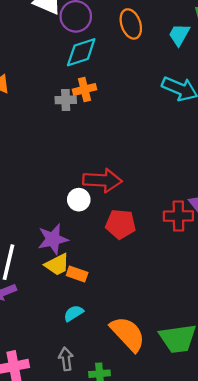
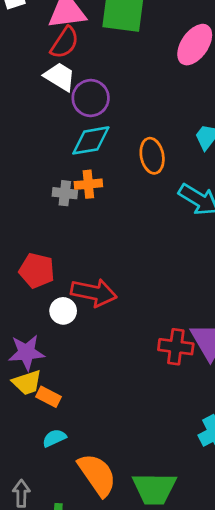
orange ellipse: (131, 24) -> (152, 156), moved
red pentagon: (121, 224) -> (37, 271), moved
cyan semicircle: (73, 313) -> (54, 438), moved

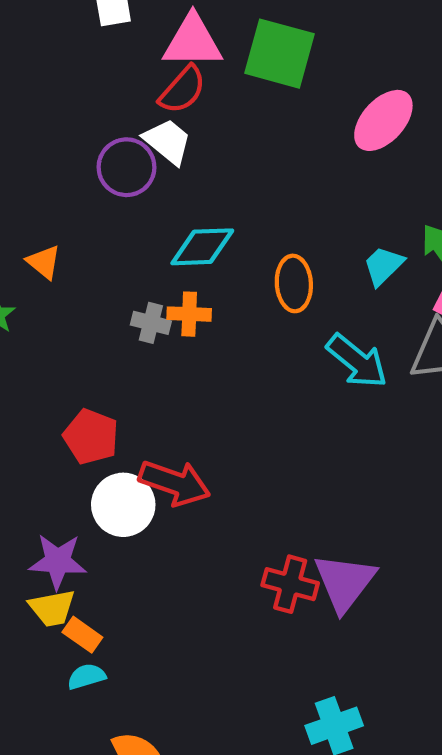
purple circle: (91, 98) -> (127, 167), moved
white circle: (63, 311) -> (123, 505), size x1.5
cyan semicircle: (54, 438) -> (86, 676), moved

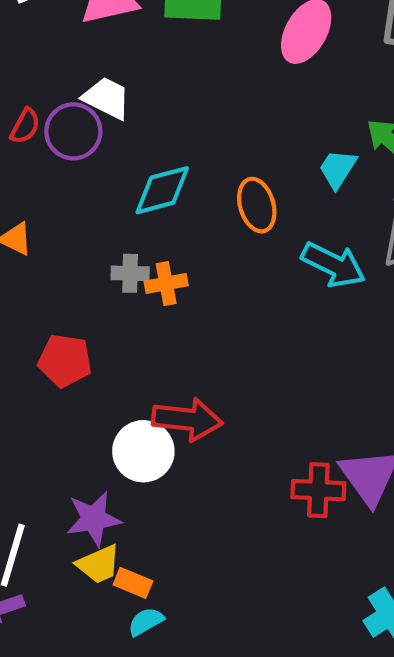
red semicircle: (183, 90) -> (25, 126), moved, size x0.7
orange cross: (189, 314) -> (166, 284), moved
red pentagon: (91, 437) -> (65, 361), moved

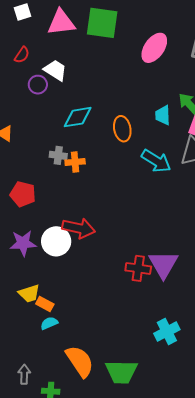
red semicircle: (25, 126) -> (22, 55), moved
purple circle: (73, 131) -> (38, 85), size x0.7
cyan trapezoid: (338, 169) -> (163, 115), turned -40
purple star: (94, 519) -> (23, 243), moved

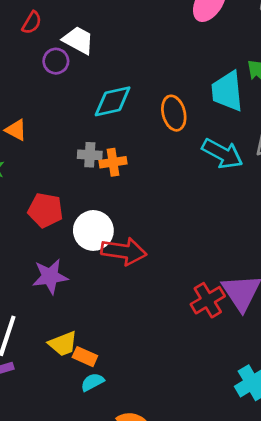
cyan trapezoid: (163, 115) -> (227, 91), size x1.5
white circle: (56, 241) -> (93, 230), moved
red cross: (138, 268) -> (208, 300), turned -35

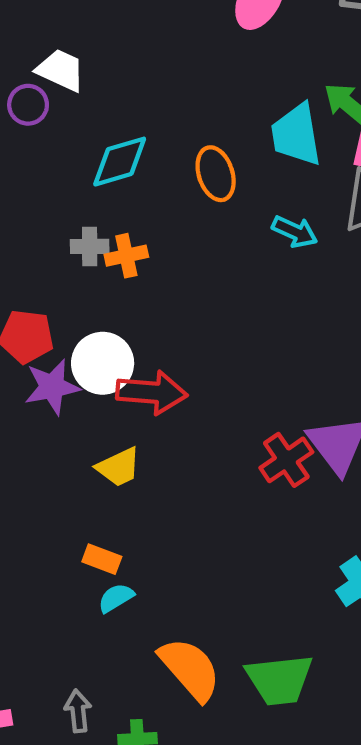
cyan arrow: (222, 154) -> (295, 232), size x0.7
purple star: (50, 276) -> (52, 387), moved
yellow trapezoid: (63, 344) -> (119, 467), moved

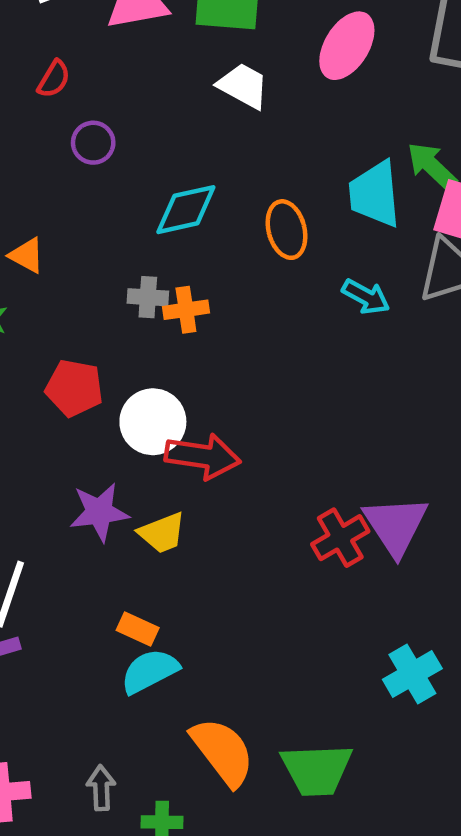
white trapezoid: (61, 70) -> (243, 86), moved
purple star: (52, 387) -> (99, 512), moved
cyan semicircle: (116, 598) -> (150, 671), size x1.5

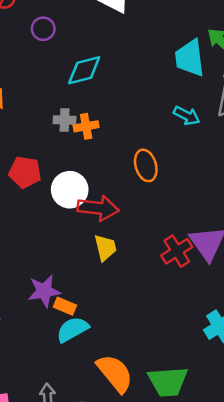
purple circle: (93, 143) -> (43, 29), moved
orange ellipse: (287, 230) -> (146, 165), moved
purple star: (99, 512) -> (44, 291), moved
yellow trapezoid: (162, 533) -> (105, 248), moved, turned -80

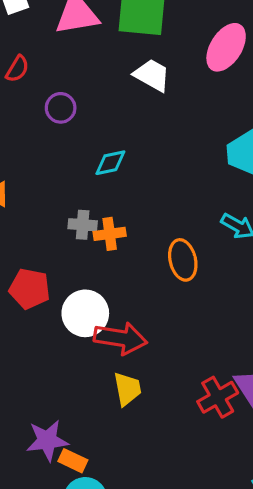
cyan diamond: (84, 70) -> (110, 163), size x0.7
orange ellipse: (146, 165) -> (183, 260), moved

